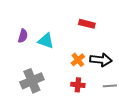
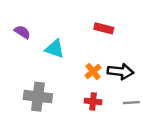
purple semicircle: (23, 36) -> (22, 32), moved, turned -72
gray cross: (32, 81) -> (38, 97), turned 30

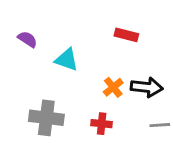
red cross: (93, 101) -> (102, 124), moved

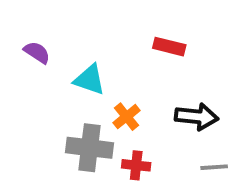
orange cross: (113, 87) -> (126, 117), moved
gray cross: (46, 118) -> (89, 148), moved

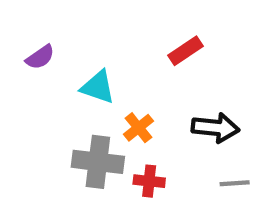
red rectangle: (169, 47) -> (186, 51), turned -48
purple semicircle: (37, 52) -> (40, 57), turned 112

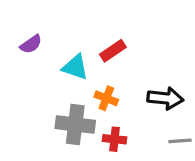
red rectangle: (186, 51) -> (113, 51), moved
orange cross: (138, 128) -> (106, 98), turned -30

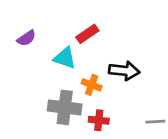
red rectangle: (113, 51) -> (87, 34), moved
black arrow: (165, 98) -> (124, 71), moved

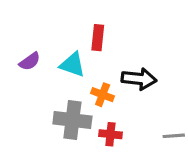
red rectangle: (87, 34) -> (98, 38), turned -50
purple semicircle: (27, 38) -> (30, 61), moved

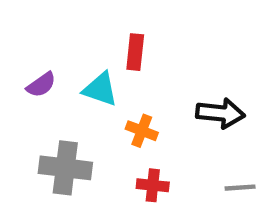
black arrow: (139, 79) -> (220, 113), moved
gray cross: (72, 120) -> (65, 168), moved

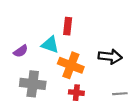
purple semicircle: (41, 85) -> (21, 51), moved
orange cross: (142, 131) -> (71, 65), size x1.6

